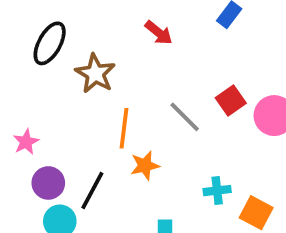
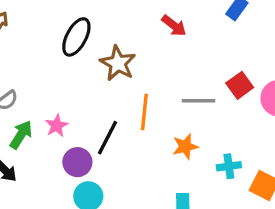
gray line: (185, 117) -> (199, 101), turned -44
orange star: (145, 166) -> (185, 147), moved
black line: (92, 191) -> (108, 138), moved

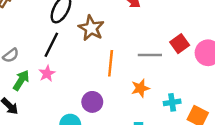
black line: (108, 138) -> (51, 45), moved
purple circle: (77, 162) -> (92, 102), moved

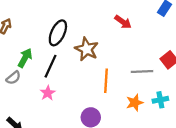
green arrow: (21, 80) -> (25, 58), moved
cyan cross: (172, 102) -> (160, 100), moved

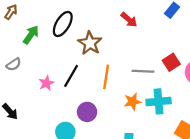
green arrow: (25, 58) -> (31, 35), moved
black line: (51, 66) -> (71, 76), moved
cyan cross: (160, 100) -> (159, 101), size x1.5

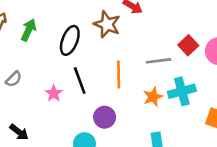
black ellipse: (63, 24) -> (70, 40), moved
green arrow: (31, 35) -> (29, 30), moved
brown star: (90, 43) -> (107, 24), moved
black line: (71, 76) -> (80, 80), turned -40

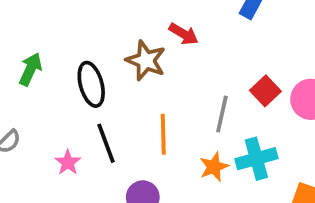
black ellipse: (70, 40) -> (91, 84), turned -36
gray line: (159, 61) -> (222, 114), turned -70

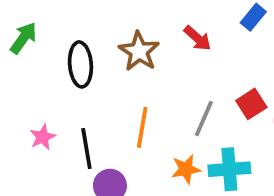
red arrow: (184, 34) -> (197, 38), moved
black line: (106, 143) -> (86, 148), moved

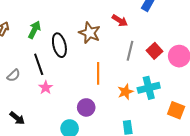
green arrow: (23, 38) -> (34, 30), moved
gray line: (204, 119) -> (130, 51), moved
black line: (86, 148) -> (39, 64), moved

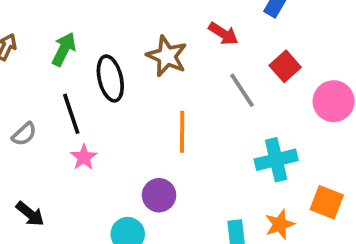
gray line: (130, 51) -> (242, 90), turned -48
red square: (155, 51) -> (285, 66), moved
orange star: (125, 92) -> (280, 224), moved

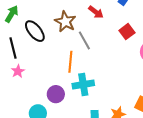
black ellipse: (110, 78) -> (35, 31), turned -30
gray line: (242, 90) -> (84, 40), moved
cyan cross: (276, 160) -> (83, 84), moved

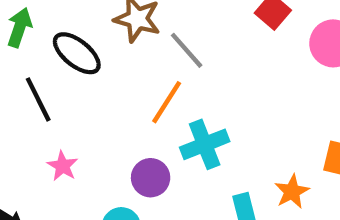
orange line: (70, 62) -> (167, 102), turned 40
pink star: (18, 71) -> (63, 166), moved

